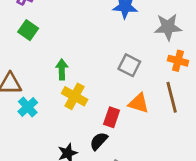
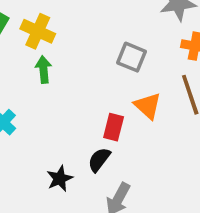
yellow cross: (75, 96) -> (38, 31), moved
orange triangle: (139, 103) -> (148, 106), turned 30

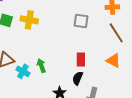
green arrow: (44, 70) -> (41, 66), moved
orange triangle: (148, 106) -> (113, 61), moved

